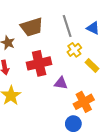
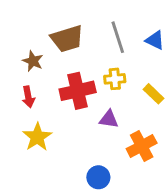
yellow cross: (74, 50) -> (115, 79), moved, turned 32
blue circle: (73, 124) -> (98, 177), moved

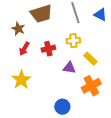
red cross: (78, 91) -> (48, 49), size x0.6
yellow rectangle: (154, 94) -> (90, 59), moved
red arrow: (28, 97) -> (24, 49), moved, turned 40

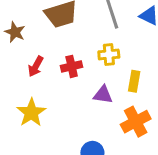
brown star: (18, 29) -> (15, 32), moved
yellow rectangle: (90, 59) -> (134, 81), turned 56

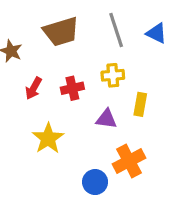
yellow star: (31, 113) -> (48, 138), moved
orange cross: (136, 122) -> (129, 161), moved

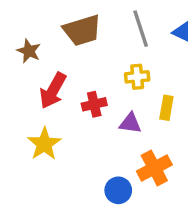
red arrow: (34, 88) -> (53, 91), size x1.5
red cross: (72, 88) -> (94, 104), moved
yellow star: (48, 138) -> (44, 144), moved

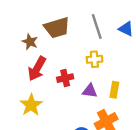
brown star: (29, 51) -> (30, 42), moved
yellow rectangle: (166, 108) -> (114, 90), moved

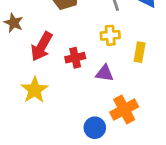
brown star: (30, 42) -> (14, 23), moved
yellow rectangle: (114, 90) -> (140, 52), moved

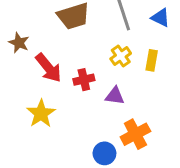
yellow cross: (110, 35) -> (121, 56), turned -30
red arrow: (42, 47) -> (48, 68), turned -68
yellow rectangle: (140, 52) -> (152, 60), moved

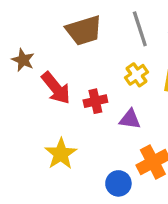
yellow star: (41, 114) -> (61, 154), moved

